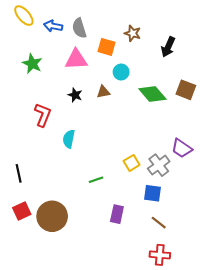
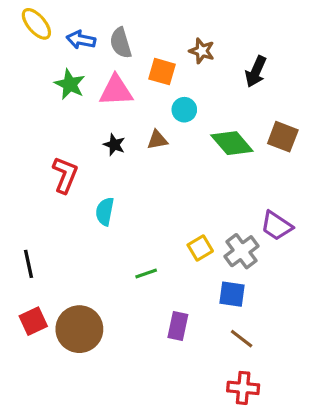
green star: (32, 64) -> (70, 84), moved

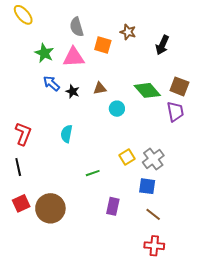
blue arrow: (81, 40) -> (51, 83), moved, turned 30
cyan circle: (184, 110) -> (117, 109), moved
red L-shape: (65, 175) -> (23, 134), moved
purple trapezoid: (276, 226) -> (175, 112), moved, turned -135

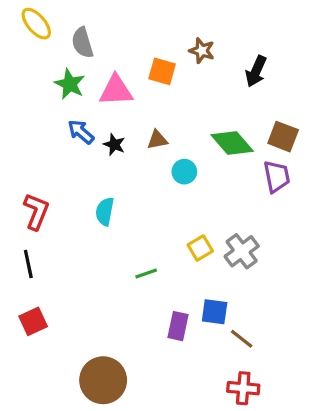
gray semicircle: (77, 27) -> (82, 43), moved
blue square: (147, 186) -> (215, 312), moved
brown circle: (50, 208) -> (103, 380), moved

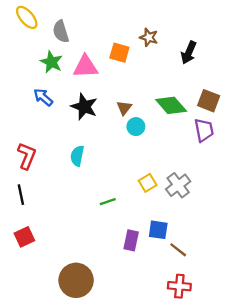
blue arrow: (81, 132) -> (43, 97), moved
brown triangle: (157, 140) -> (124, 108), moved, turned -42
black star: (114, 145) -> (84, 107), size x1.6

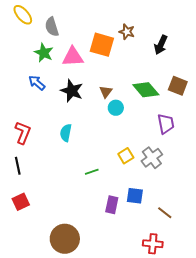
orange square: (119, 53) -> (102, 45), size x1.4
purple trapezoid: (204, 130) -> (166, 124), moved
brown line: (178, 250) -> (165, 213), moved

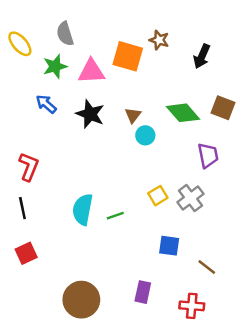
yellow ellipse: (23, 15) -> (20, 44), moved
green star: (44, 53) -> (55, 66), turned 30
cyan semicircle: (66, 133) -> (83, 209), moved, size x1.4
purple rectangle: (112, 205) -> (143, 292), moved

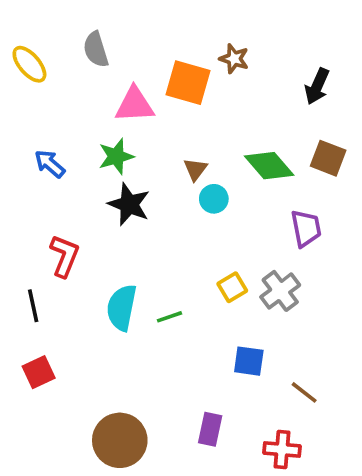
black arrow: (202, 56) -> (317, 86), moved
green star: (55, 66) -> (116, 156), moved
blue arrow: (46, 104) -> (50, 164), moved
black star: (90, 114) -> (129, 204), moved
red L-shape: (29, 167) -> (64, 256), moved

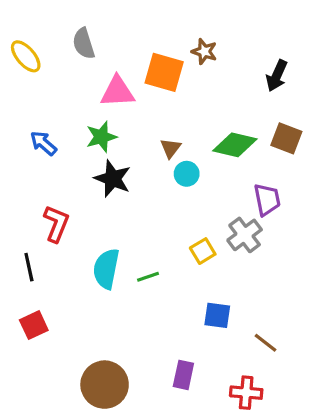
green diamond: (269, 166) -> (235, 145), turned -36
gray cross: (280, 291) -> (245, 235), moved

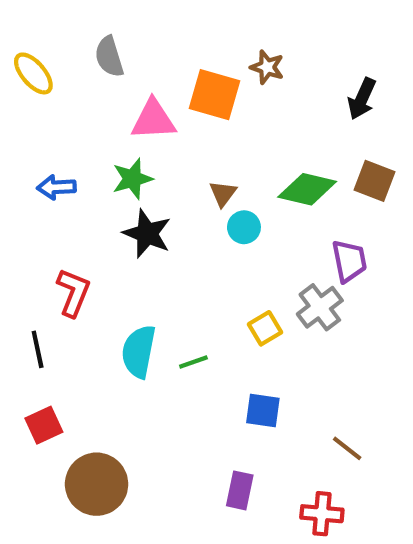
blue arrow: (43, 143) -> (57, 187), turned -44
blue square: (217, 315) -> (263, 410), moved
brown circle: (105, 385) -> (97, 484), moved

